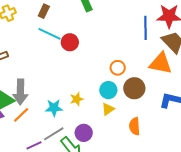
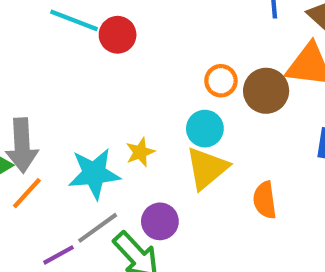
brown circle: (134, 88) -> (266, 91), moved
cyan star: (54, 108) -> (94, 174), size x1.4
yellow triangle: (108, 109) -> (207, 168), size x1.6

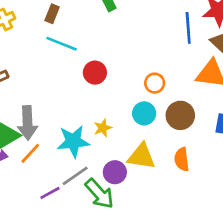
red circle: (118, 35) -> (95, 73), moved
brown circle: (266, 91) -> (180, 115), moved
yellow triangle: (207, 168) -> (141, 156), moved, turned 48

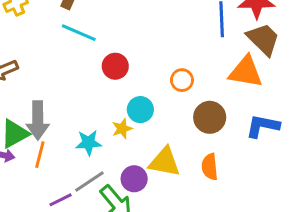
cyan circle: (144, 113) -> (140, 110), moved
cyan star: (73, 141) -> (89, 143), size x0.7
orange line: (30, 153) -> (40, 155), turned -30

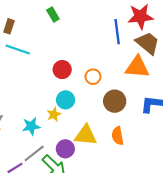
red circle: (115, 66) -> (62, 70), moved

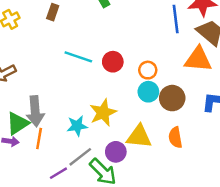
cyan line: (18, 50) -> (78, 57), moved
cyan circle: (66, 100) -> (148, 92), moved
yellow star: (54, 114) -> (103, 113), size x1.6

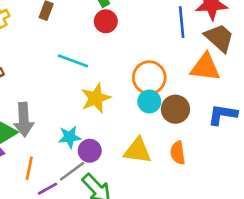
red circle: (113, 62) -> (106, 21), moved
orange circle: (148, 70) -> (149, 78), size x1.6
yellow star: (103, 113) -> (96, 98), moved
orange line: (39, 138) -> (29, 168), moved
purple circle: (116, 152) -> (90, 151), moved

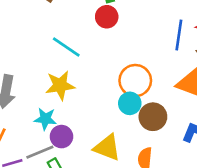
yellow star: (96, 98) -> (60, 85), moved

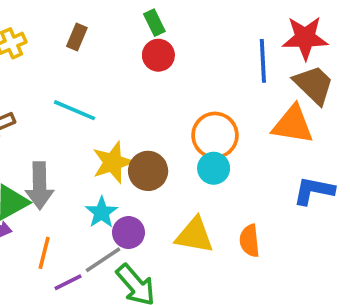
cyan line: (66, 47) -> (75, 110), moved
brown circle: (153, 117) -> (148, 171), moved
cyan star: (45, 119) -> (102, 212), turned -30

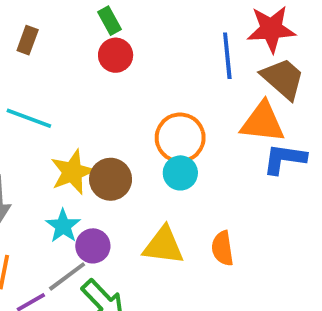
blue L-shape: (314, 191) -> (284, 159), moved

